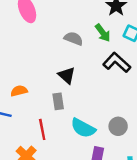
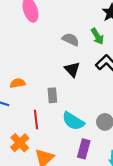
black triangle: (67, 75) -> (72, 69), moved

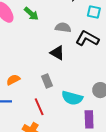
green arrow: (97, 36) -> (31, 14), moved
gray semicircle: (71, 39) -> (63, 27), moved

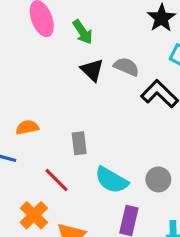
black triangle: (57, 53) -> (92, 70), moved
red line: (39, 107) -> (56, 180), turned -36

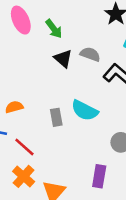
red line: (56, 180) -> (24, 147), moved
cyan semicircle: (111, 180) -> (85, 110), moved

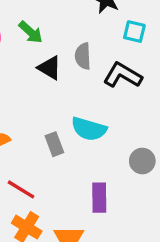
gray semicircle: (90, 54) -> (83, 56), turned -102
purple rectangle: (99, 176) -> (99, 198), moved

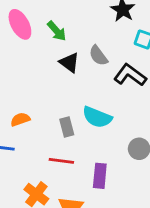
gray semicircle: (83, 56) -> (98, 56), turned -40
red line: (21, 189) -> (61, 161), moved, turned -30

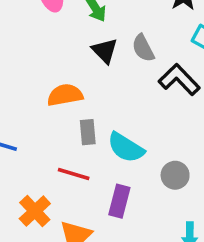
cyan semicircle: (97, 117) -> (126, 148), moved
orange semicircle: (20, 119) -> (65, 95), moved, size x1.4

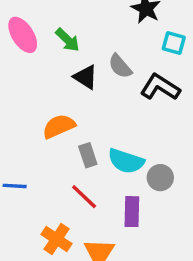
red line: (74, 174) -> (84, 197), turned 40
gray circle: (175, 175) -> (160, 178), moved

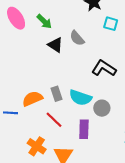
black L-shape: (160, 87) -> (104, 68), moved
orange semicircle: (59, 126) -> (32, 99), moved

